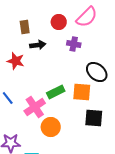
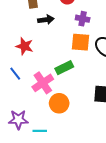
red star: (16, 61) -> (24, 46), moved
orange square: (82, 92) -> (81, 42), moved

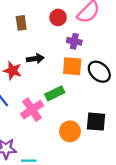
black arrow: (46, 20) -> (35, 59), moved
orange circle: (59, 103) -> (70, 131), moved

